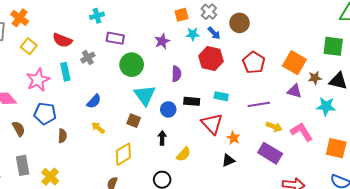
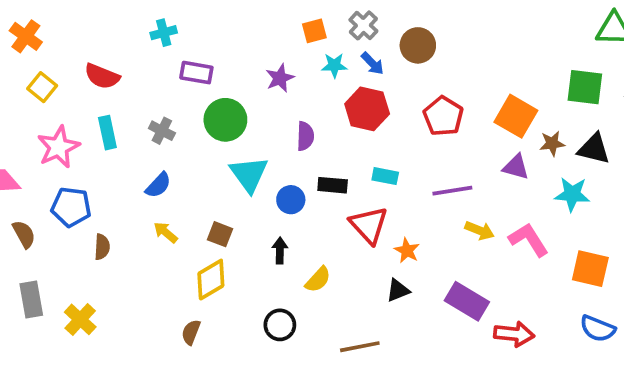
gray cross: (88, 58) -> (162, 131), moved, turned -32
brown square: (134, 121) -> (220, 234), moved
purple rectangle: (270, 153) -> (467, 301), moved

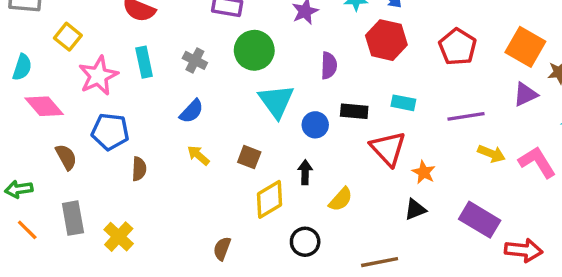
yellow square: (42, 87) -> (68, 37), moved
purple triangle: (516, 167) -> (525, 94), turned -40
yellow diamond: (211, 280) -> (269, 199), moved

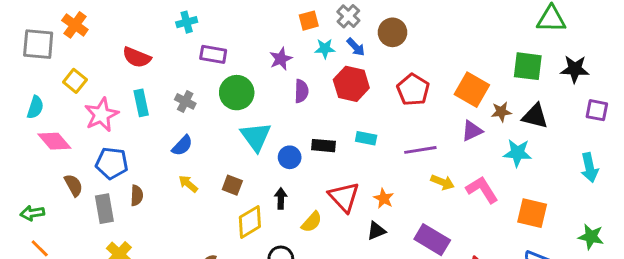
purple semicircle: (329, 66) -> (301, 91), moved
red triangle: (388, 149) -> (344, 197), moved
gray rectangle: (73, 218) -> (104, 209), moved

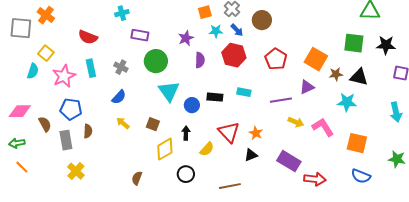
cyan semicircle: (35, 107) -> (33, 71), moved
purple triangle: (472, 131) -> (307, 87), moved
pink diamond: (54, 141) -> (20, 111), moved, turned -50

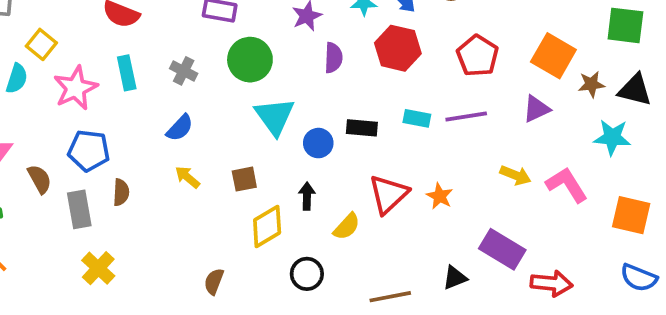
purple line: (281, 100) -> (466, 116), moved
brown square: (153, 124) -> (244, 179), turned -32
red triangle: (229, 132) -> (388, 194), turned 30
black triangle: (251, 155) -> (455, 278), moved

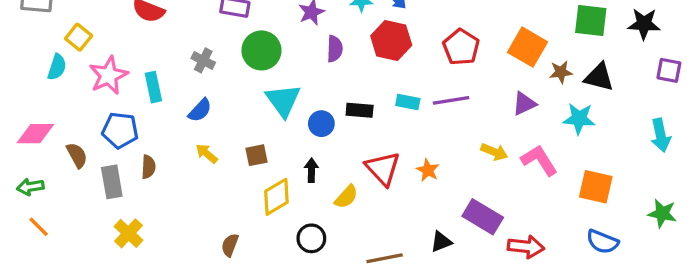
cyan rectangle: (127, 73) -> (153, 87), moved
purple triangle: (536, 109) -> (524, 104), moved
red triangle: (388, 194) -> (383, 169), turned -30

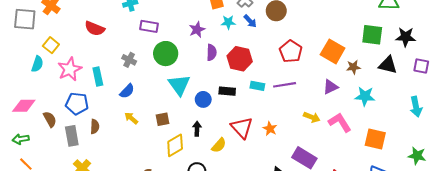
red hexagon: (391, 40) -> (240, 59), moved
black triangle: (599, 77) -> (388, 65), moved

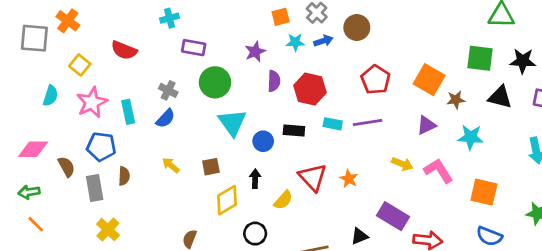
blue arrow: (250, 21) -> (323, 41), turned -64
yellow square: (51, 45) -> (80, 65), moved
blue semicircle: (127, 91) -> (165, 118), moved

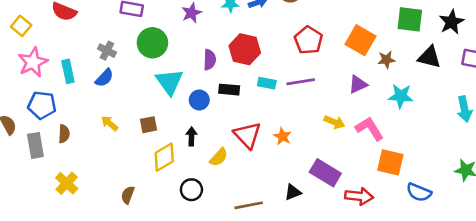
black star: (523, 61) -> (451, 22), turned -30
purple semicircle: (274, 81) -> (210, 60), moved
orange square: (484, 192) -> (390, 162), moved
yellow cross: (108, 230) -> (67, 183), moved

